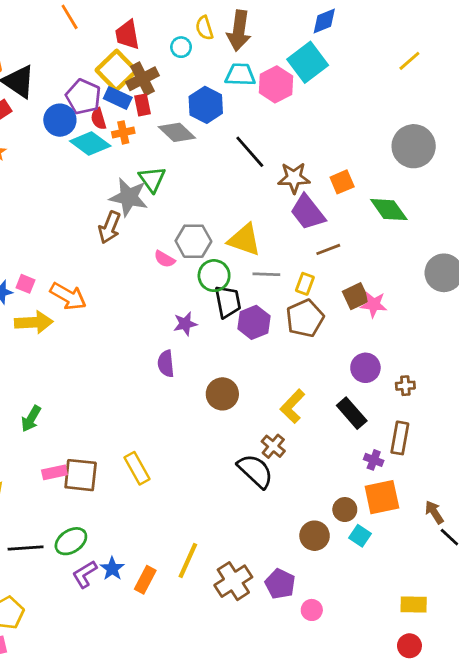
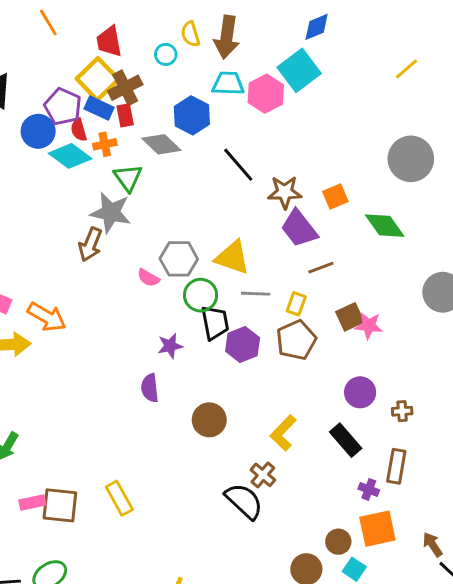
green triangle: (152, 179) -> (128, 178), moved

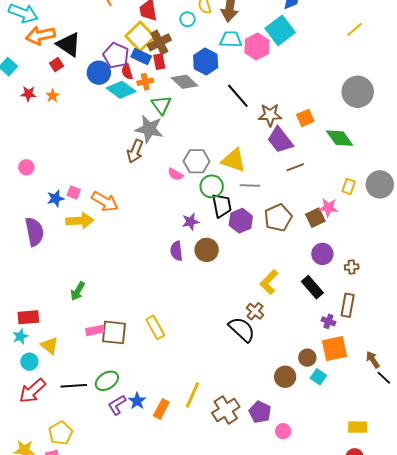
yellow rectangle: (296, 304) -> (349, 186), moved
brown square: (350, 317) -> (315, 218), moved
brown circle: (209, 420) -> (207, 250), moved

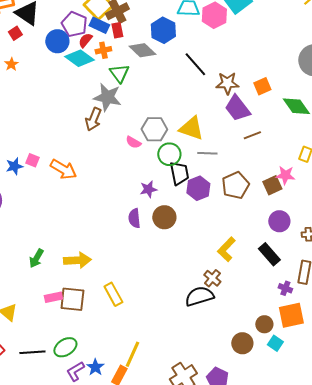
red semicircle: (127, 72) -> (85, 40), turned 56
yellow arrow: (80, 221) -> (77, 260), moved
black semicircle: (242, 329) -> (199, 296), turned -60
yellow line: (193, 395) -> (132, 354), moved

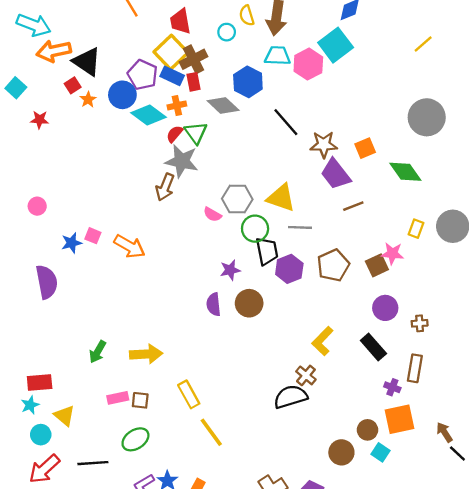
red semicircle: (85, 40) -> (175, 134), moved
orange star: (11, 64) -> (88, 100), moved
brown square: (72, 299) -> (140, 400), size x0.6
green ellipse: (65, 347) -> (135, 439), moved
yellow line: (132, 354) -> (211, 432), moved, turned -60

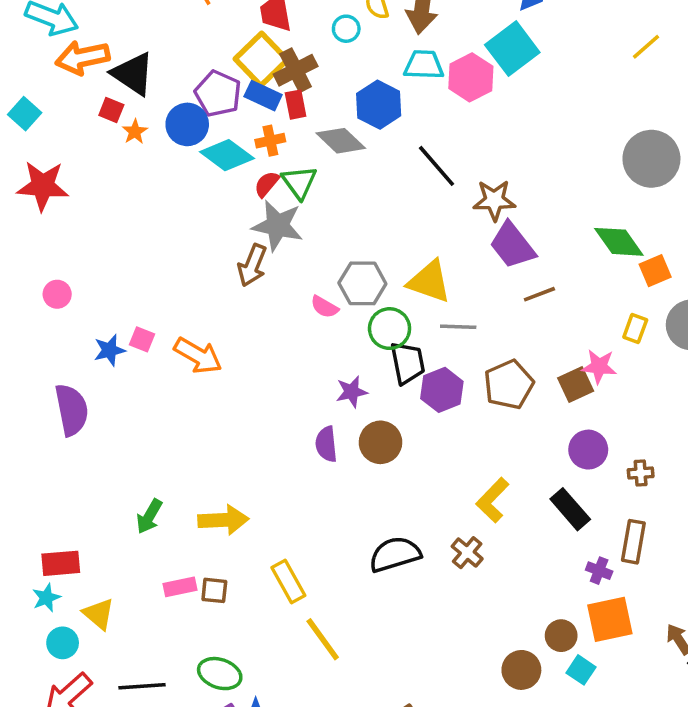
red square: (73, 85) -> (111, 110), turned -35
red star: (40, 120) -> (43, 186), moved, size x1.8
orange square: (365, 148) -> (655, 271), moved
black semicircle: (291, 397) -> (395, 554), moved
green ellipse: (135, 439) -> (220, 674), moved, turned 52

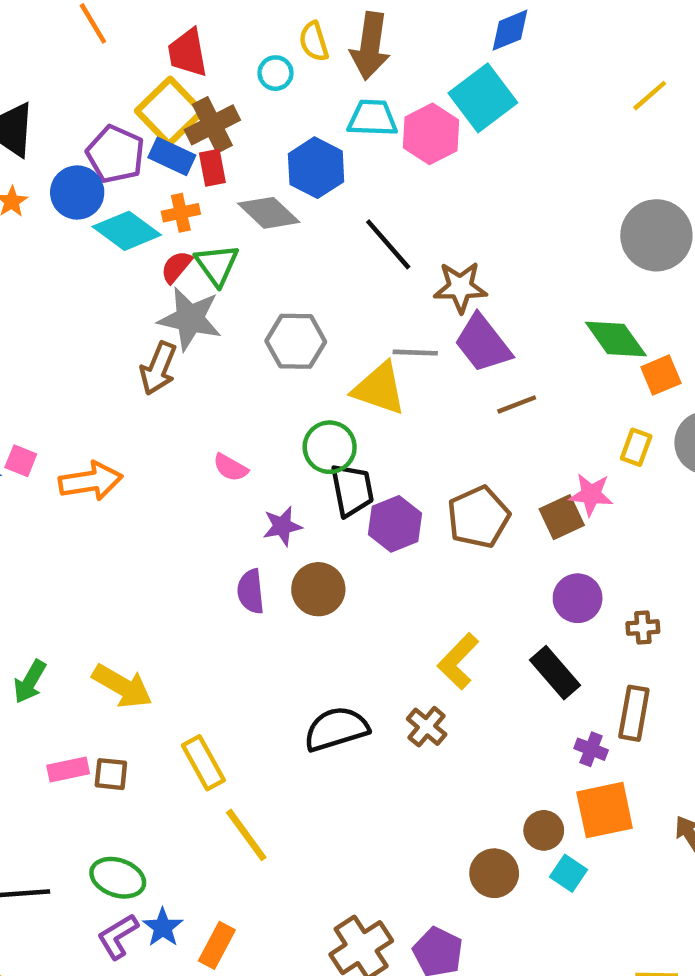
gray hexagon: (362, 283) -> (296, 341), moved
pink semicircle: (324, 307) -> (230, 467), moved
gray line: (458, 327) -> (415, 353), moved
orange arrow: (198, 356) -> (91, 481), turned -39
yellow arrow: (223, 520) -> (122, 686), turned 33

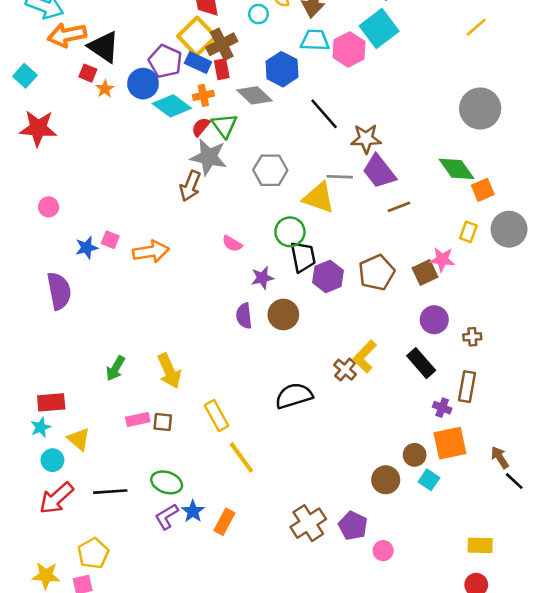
yellow arrow: (122, 686) -> (169, 371), turned 36
brown cross: (427, 727) -> (345, 370), moved

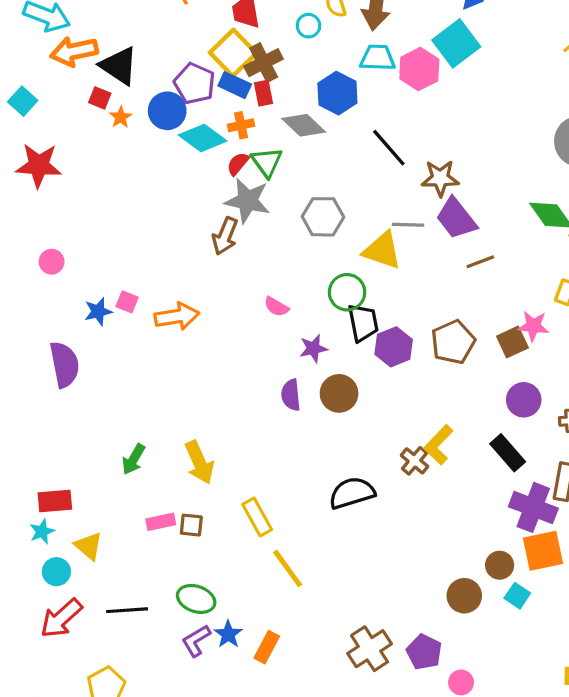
purple cross: (442, 408) -> (533, 507), size x2.0

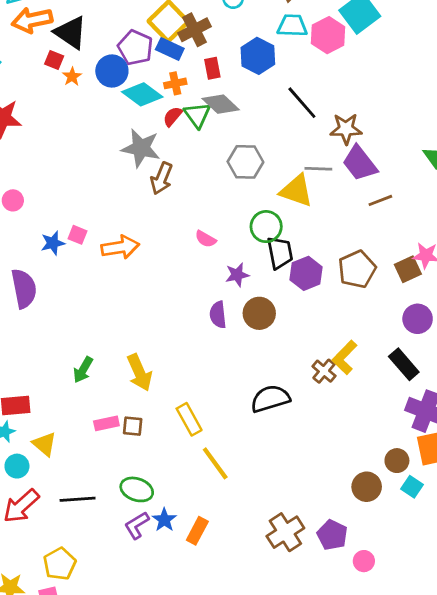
red rectangle: (264, 93) -> (212, 68), moved
gray diamond: (304, 125) -> (221, 104), moved
gray star: (247, 201) -> (141, 148), moved

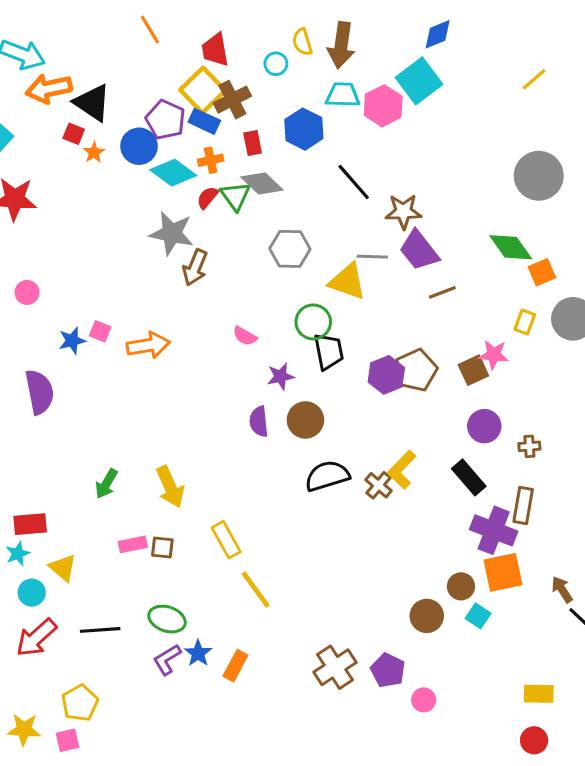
purple hexagon: (306, 273) -> (386, 375), moved
black semicircle: (270, 399) -> (327, 476), moved

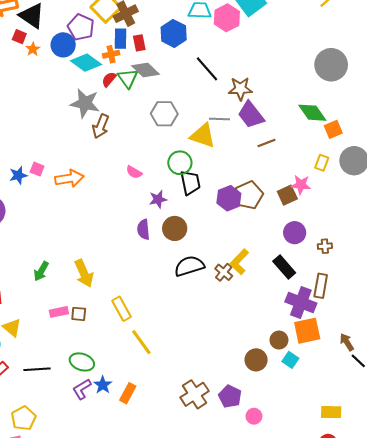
blue rectangle: (204, 121) -> (120, 39), moved, turned 66

